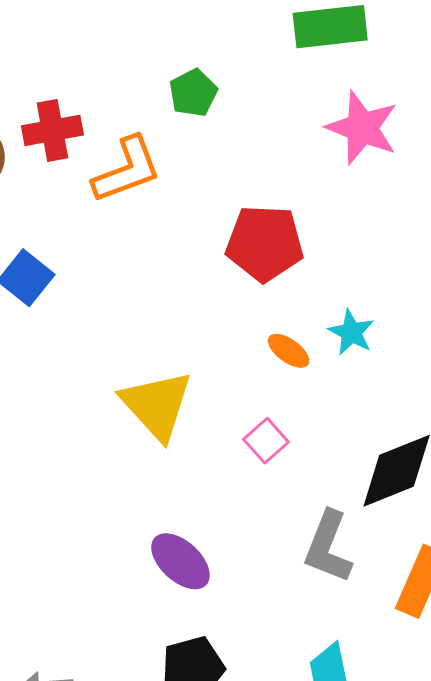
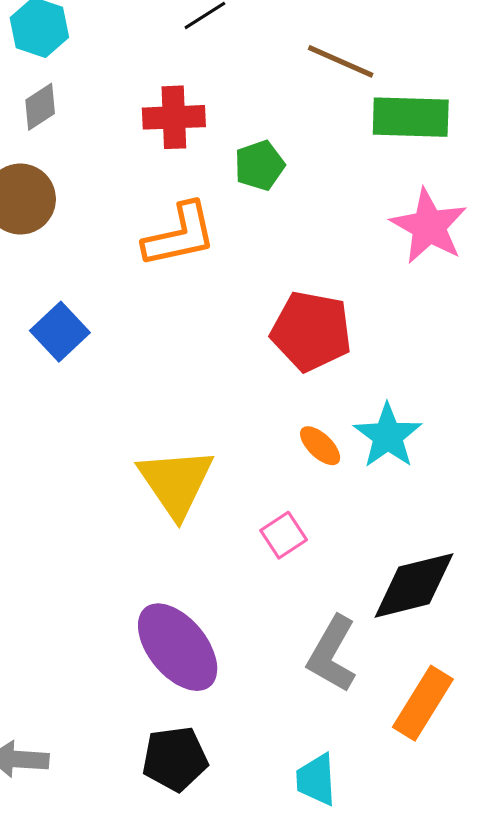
red cross: (52, 130) -> (174, 117), moved
cyan star: (351, 332) -> (388, 436), size x1.4
purple ellipse: (180, 561) -> (178, 647), size x1.4

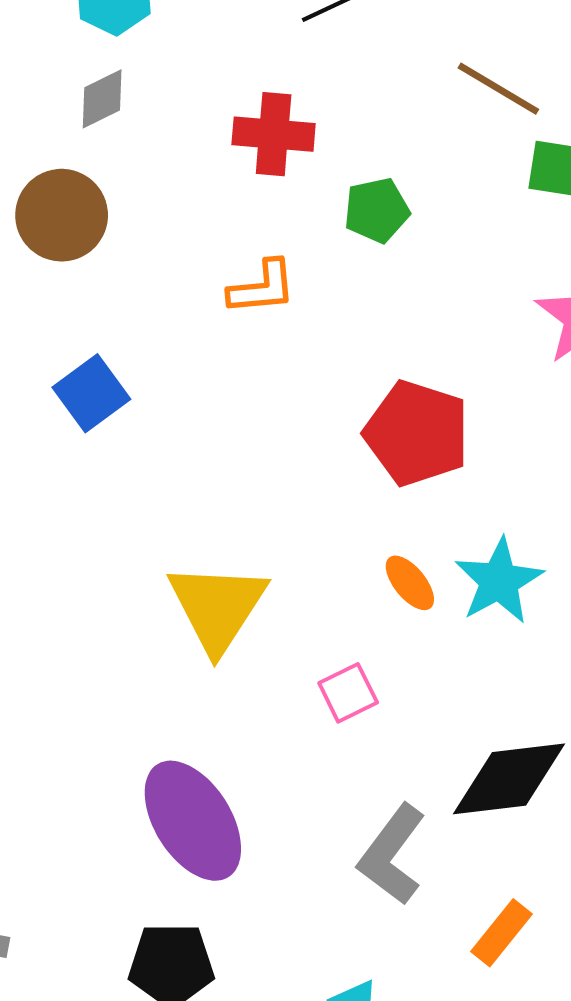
orange L-shape: (180, 235) -> (262, 288), size x0.7
orange rectangle: (423, 703) -> (502, 933), size x0.7

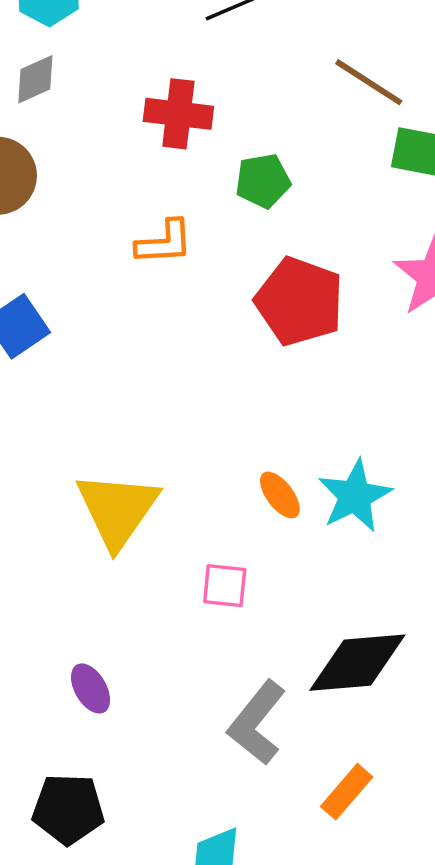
red pentagon: (417, 433) -> (299, 301), moved
pink square: (348, 693) -> (225, 586), turned 30
purple ellipse: (193, 821) -> (91, 688), size x0.5

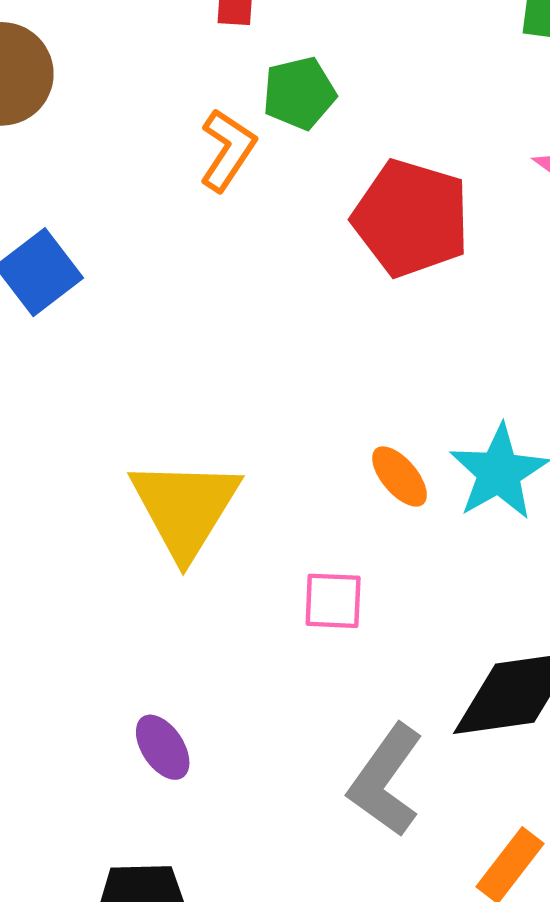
green pentagon: (263, 181) -> (299, 93), moved
orange L-shape: (164, 242) -> (227, 150), turned -50

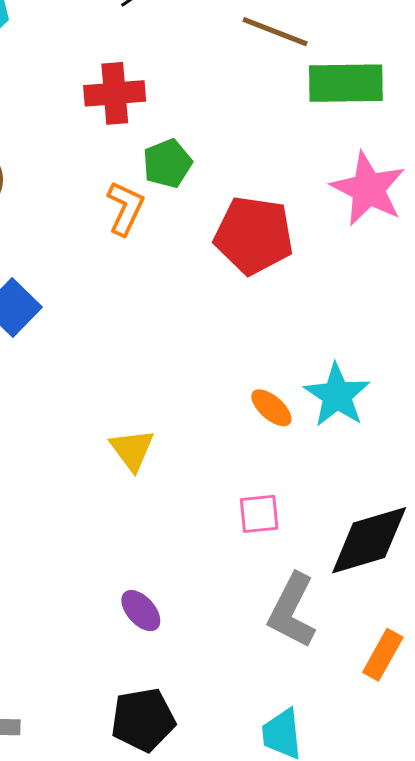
yellow triangle: (185, 508) -> (132, 450), size x0.6
pink square: (333, 601) -> (259, 514), moved

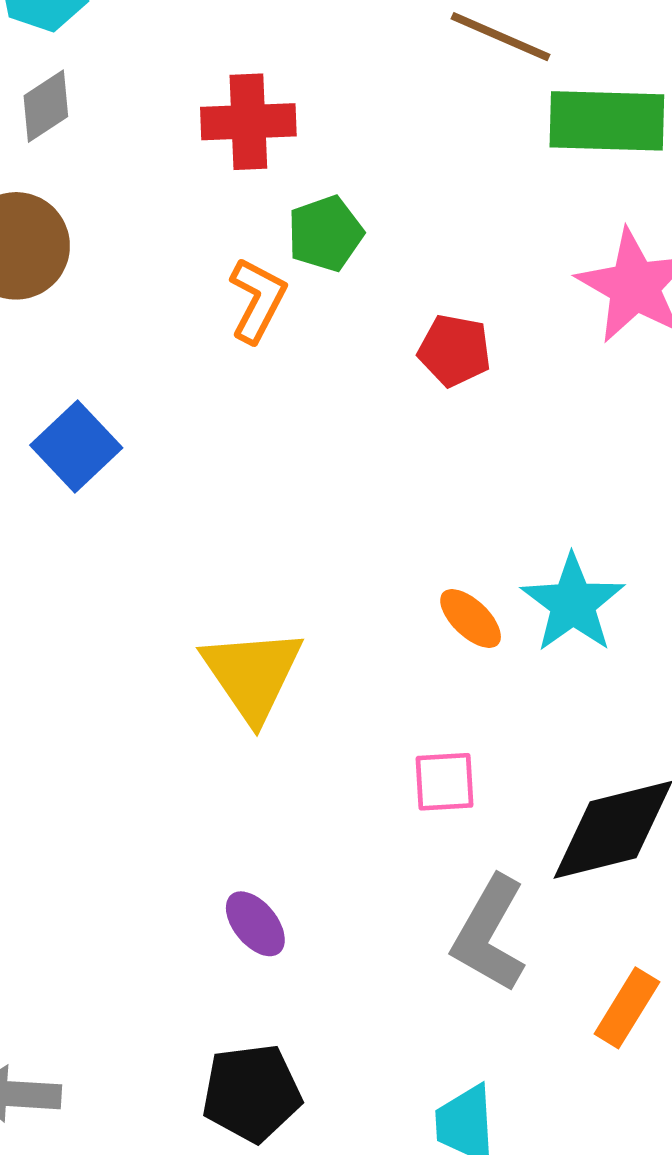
red pentagon: (254, 235) -> (455, 350), size x0.6
yellow triangle: (132, 450) -> (252, 674), size x1.5

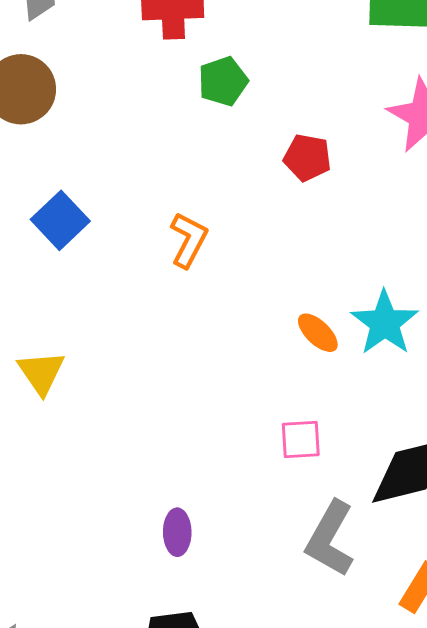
orange L-shape: (257, 300) -> (189, 240), moved
yellow triangle: (252, 674) -> (41, 373), moved, size x0.7
purple ellipse: (255, 924) -> (177, 532), turned 39

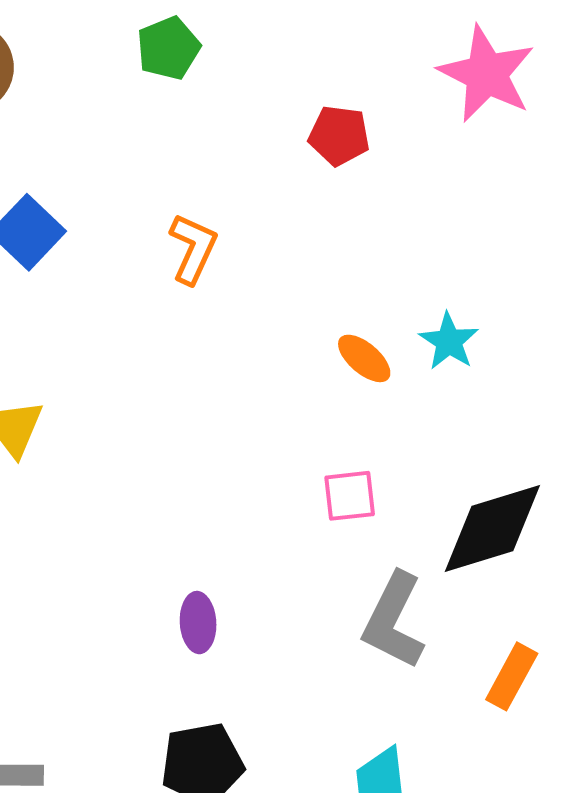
green pentagon: (223, 81) -> (168, 48), moved
cyan star: (385, 323) -> (449, 341), size x0.7

